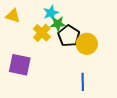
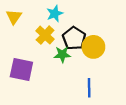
yellow triangle: (13, 16) -> (14, 17), turned 49
green star: (58, 24) -> (62, 54), moved

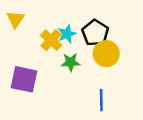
cyan star: (55, 14) -> (67, 34), moved
black pentagon: (74, 38) -> (95, 33), moved

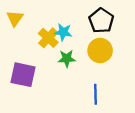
black pentagon: (95, 33) -> (101, 21), moved
cyan star: (67, 34) -> (63, 32), turned 30

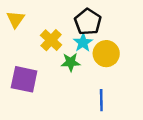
black pentagon: (101, 21) -> (88, 22), moved
cyan star: (63, 32) -> (83, 43), moved, turned 30

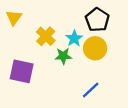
black pentagon: (88, 22) -> (97, 20), moved
blue line: (101, 100) -> (91, 90), turned 48

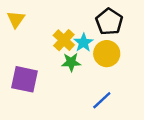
yellow cross: (46, 36) -> (64, 40), moved

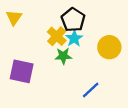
black pentagon: (109, 22) -> (73, 20), moved
yellow circle: (107, 54) -> (109, 47), moved

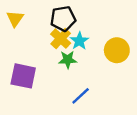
black pentagon: (73, 20) -> (63, 19), moved, turned 30
blue line: (91, 90) -> (81, 96), moved

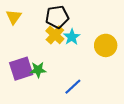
green star: (68, 60) -> (38, 70), moved
purple square: (23, 76) -> (21, 69), turned -30

